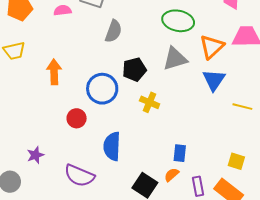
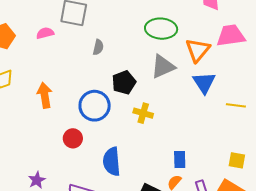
gray semicircle: (113, 31) -> (98, 47), size x0.7

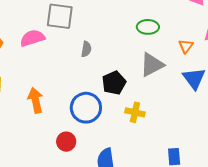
green ellipse: (161, 29) -> (148, 27), size x0.7
pink semicircle: (45, 33) -> (32, 38), size x1.4
orange triangle: (198, 50) -> (186, 46), size x0.6

